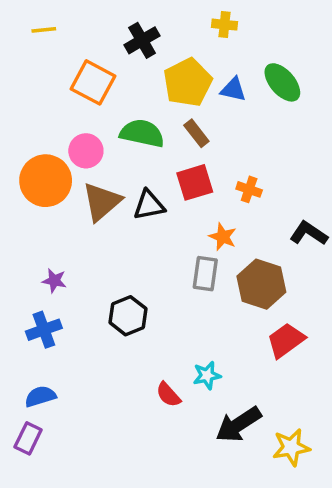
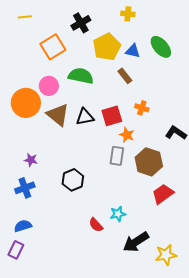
orange square: (93, 82) -> (53, 47), turned 30
brown rectangle: (196, 133) -> (125, 76), moved
red square: (195, 182) -> (112, 116), moved
brown triangle: (102, 202) -> (58, 115), turned -40

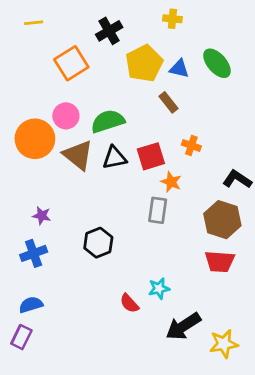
green semicircle: (81, 76) -> (108, 121), moved, turned -30
brown hexagon: (149, 162) -> (222, 220), moved
red trapezoid: (163, 194) -> (220, 262), turned -140

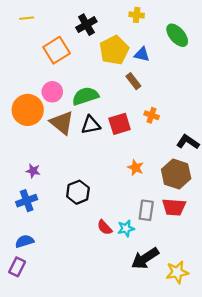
green ellipse: (217, 63) -> (177, 35), moved
orange star: (171, 182) -> (136, 168), moved
gray rectangle: (158, 210) -> (146, 210), moved
red semicircle: (129, 303) -> (105, 227), moved

